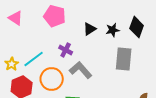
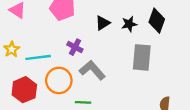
cyan line: (34, 59) -> (38, 57), turned 30
yellow star: (12, 64) -> (12, 49), moved

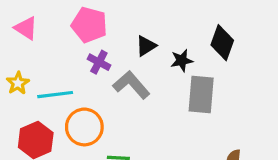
black star: (129, 24) -> (182, 60), moved
purple cross: (75, 47) -> (99, 62), moved
gray L-shape: (92, 70) -> (131, 85), moved

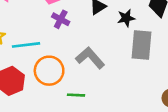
gray L-shape: (131, 85) -> (90, 58), moved

